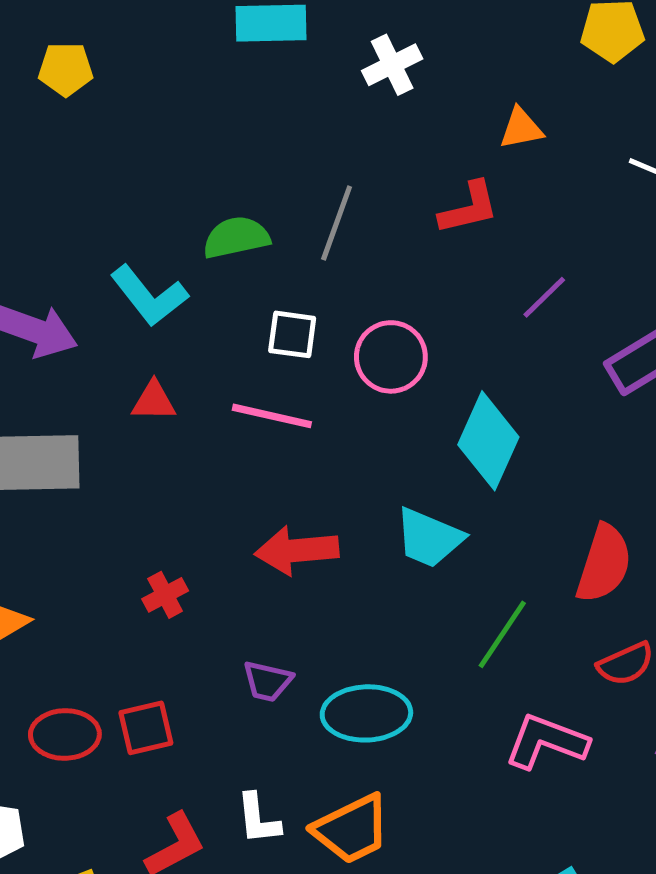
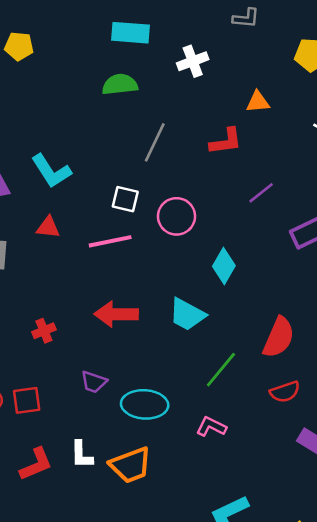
green semicircle: (236, 237) -> (120, 84), moved
pink line: (272, 416) -> (110, 241), turned -30
cyan diamond: (488, 441) -> (224, 266), size x0.7
pink L-shape: (546, 742) -> (211, 427), moved, size x0.7

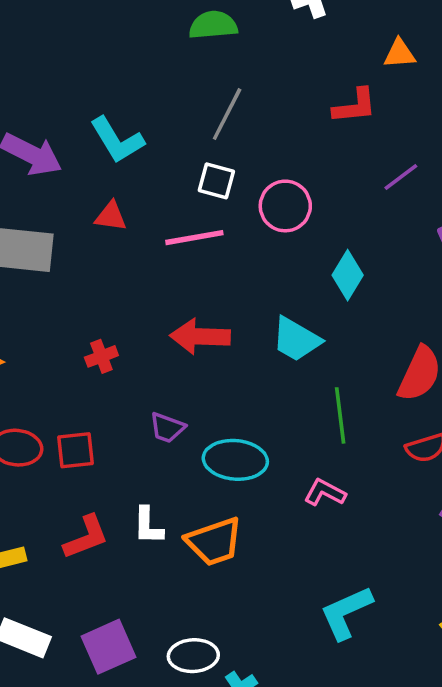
gray line: (155, 142) -> (227, 114), moved
green line: (221, 370) -> (340, 415), turned -48

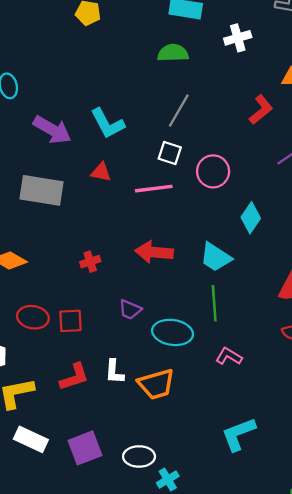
red L-shape: (355, 106) -> (261, 110), turned -36
green line: (340, 415) -> (214, 303), moved

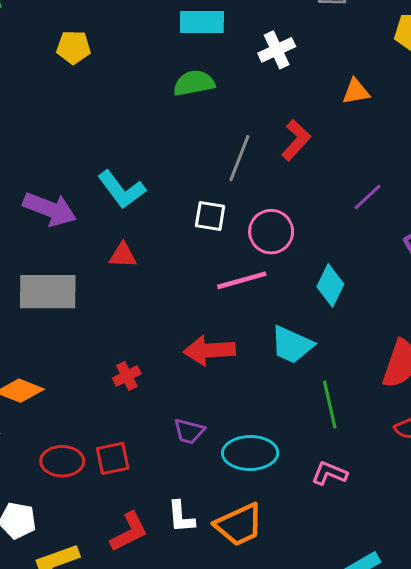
red L-shape: (261, 110) -> (296, 140), moved
gray line: (179, 111) -> (239, 158), moved
pink line: (154, 189) -> (242, 280), moved
green line: (214, 303) -> (330, 405), moved

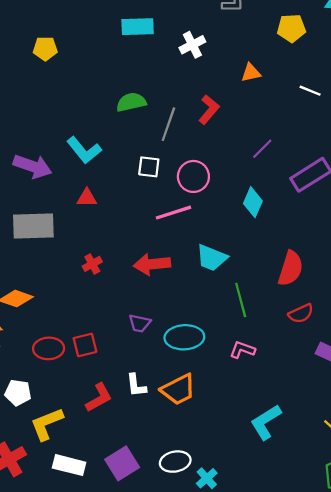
green semicircle: (194, 83) -> (131, 102), moved
cyan diamond: (330, 285) -> (253, 202), moved
red cross: (127, 376) -> (92, 264), moved

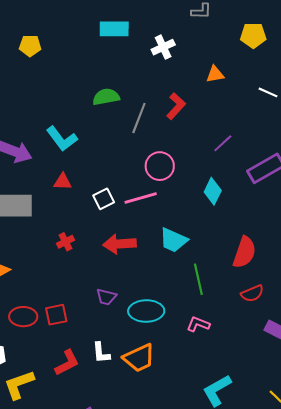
white square: (149, 167) -> (104, 199), moved, turned -35

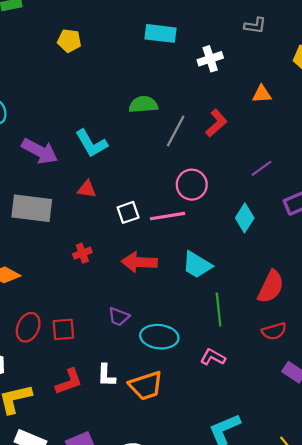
red ellipse: (23, 317) -> (28, 327), turned -72

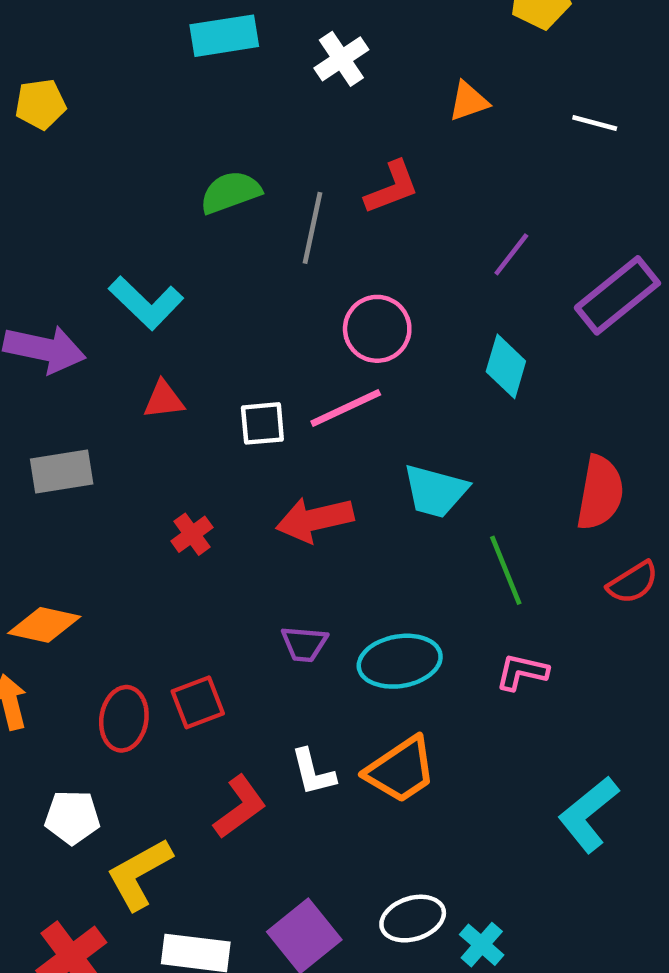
red L-shape: (216, 123) -> (392, 188), turned 36
gray rectangle: (32, 208) -> (62, 471), size x0.7
white square: (128, 212) -> (262, 423), turned 30

